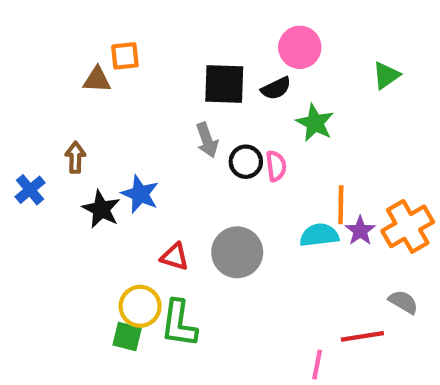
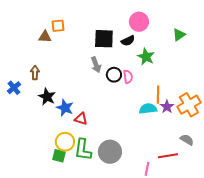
blue star: (140, 194) -> (65, 108), moved
gray circle: (237, 252) -> (110, 152), moved

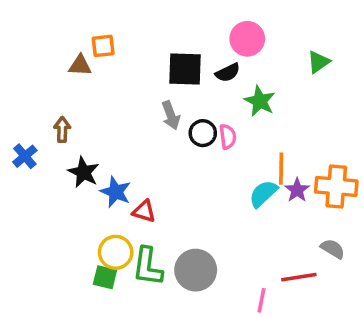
orange cross: (189, 105) -> (336, 186), turned 35
cyan semicircle: (148, 109) -> (263, 194), turned -36

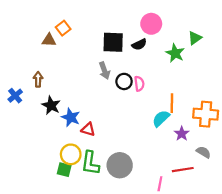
orange square: (103, 46) -> (63, 28), turned -32
green star: (260, 101) -> (175, 53), moved
purple star: (297, 190) -> (182, 134), moved

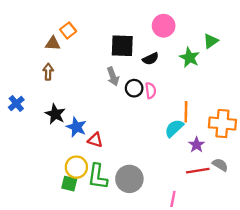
black semicircle: (139, 44) -> (151, 59), moved
brown arrow: (38, 79) -> (48, 72), moved
red line: (183, 170) -> (198, 171), moved

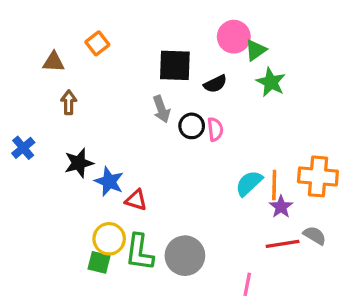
green triangle: (211, 41) -> (256, 50), moved
brown triangle: (53, 43) -> (54, 62), moved
orange line: (186, 112) -> (274, 185), moved
black star: (55, 114) -> (79, 163), turned 30

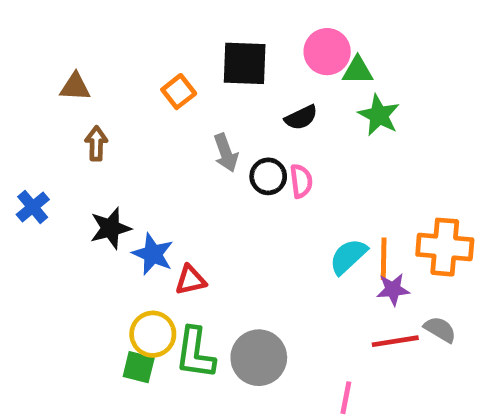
orange square: (97, 43) -> (179, 92), moved
green triangle: (256, 50) -> (358, 70), turned 35
black square: (175, 65) -> (245, 63), moved
red triangle: (136, 200) -> (190, 280), turned -30
purple star: (281, 207) -> (393, 289), turned 30

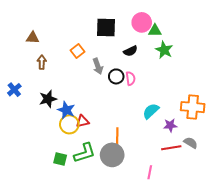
orange square: (179, 92) -> (77, 51), moved
orange line: (384, 259) -> (117, 137), moved
yellow circle: (153, 334) -> (69, 124), moved
green L-shape: (195, 353) -> (85, 153), turned -115

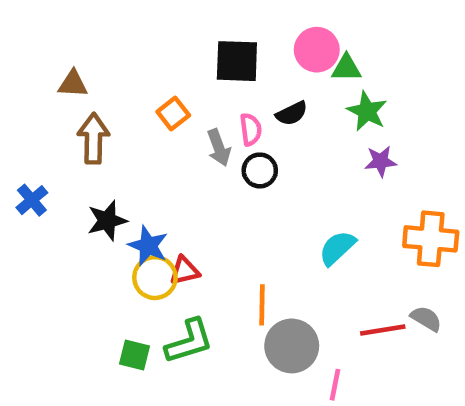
brown arrow: (42, 62) -> (93, 139), size x1.5
pink semicircle: (130, 78) -> (251, 129), moved
purple star: (170, 125) -> (381, 161), moved
gray circle: (112, 155) -> (292, 346), moved

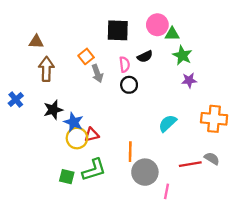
gray arrow: (219, 148) -> (97, 73), moved

